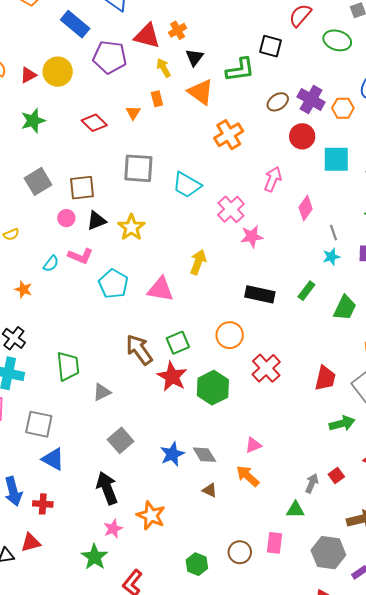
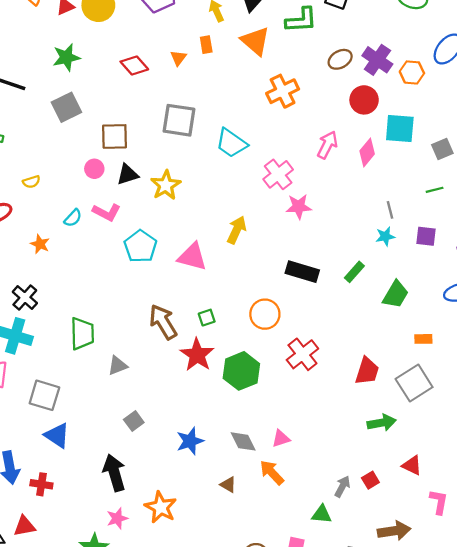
gray square: (38, 181) -> (66, 107), moved
pink diamond: (306, 208) -> (367, 152), moved
green square: (178, 343) -> (207, 318), size x0.7
gray square: (121, 440) -> (134, 421), size x0.7
gray diamond: (204, 455) -> (243, 441), moved

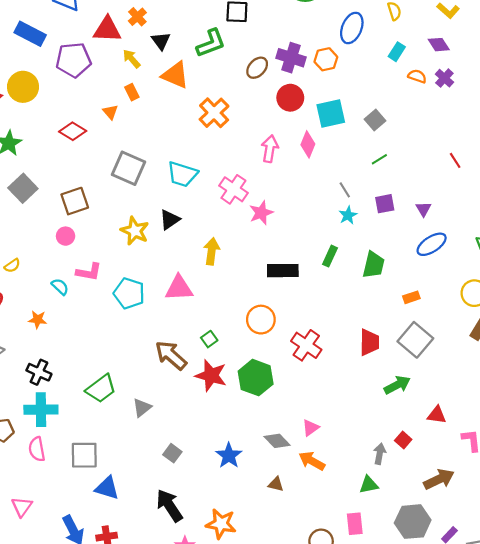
gray square: (179, 120) -> (128, 168), turned 32
black triangle: (128, 174) -> (170, 220), moved
cyan semicircle: (73, 218) -> (60, 287), turned -72
green trapezoid: (82, 334) -> (101, 389), turned 72

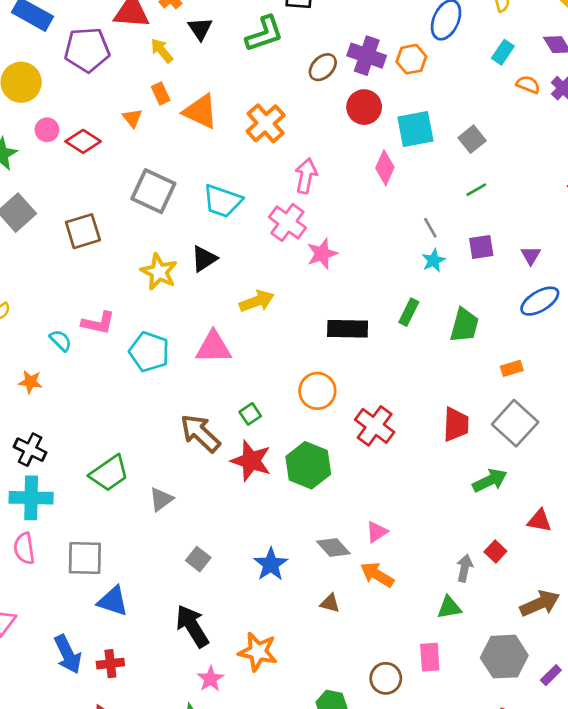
orange triangle: (175, 75) -> (200, 112), moved
pink arrow: (270, 149) -> (306, 176), moved
pink circle: (66, 236) -> (47, 130), moved
yellow arrow: (212, 251) -> (257, 301), turned 60

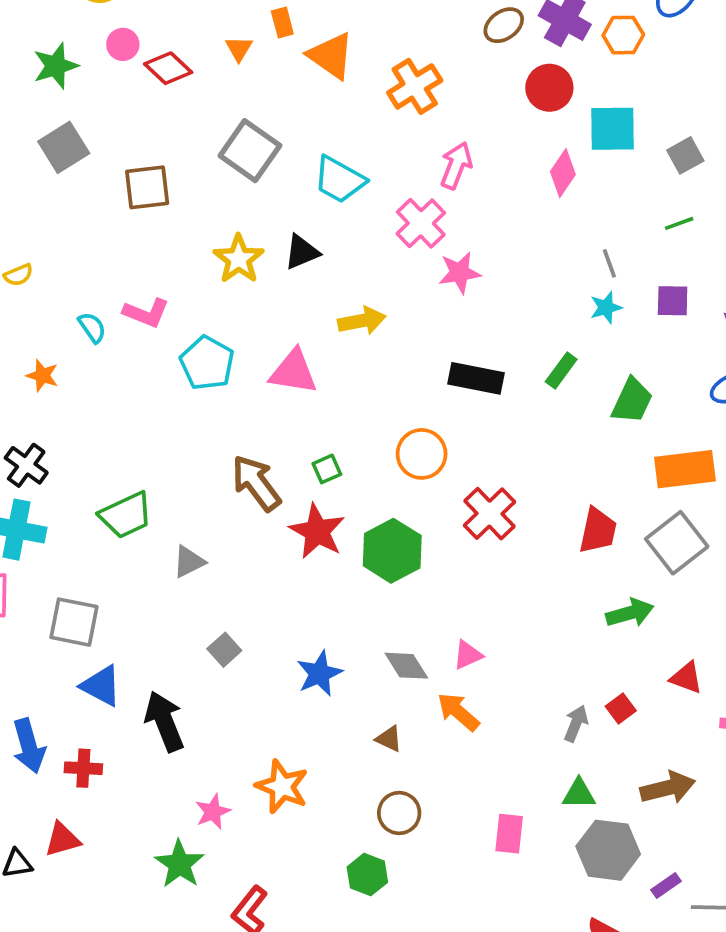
orange rectangle: (512, 368) -> (685, 469), size x2.0
green triangle: (449, 608) -> (579, 794), moved
black arrow: (192, 626) -> (164, 721), moved
brown circle: (386, 678) -> (399, 813), moved

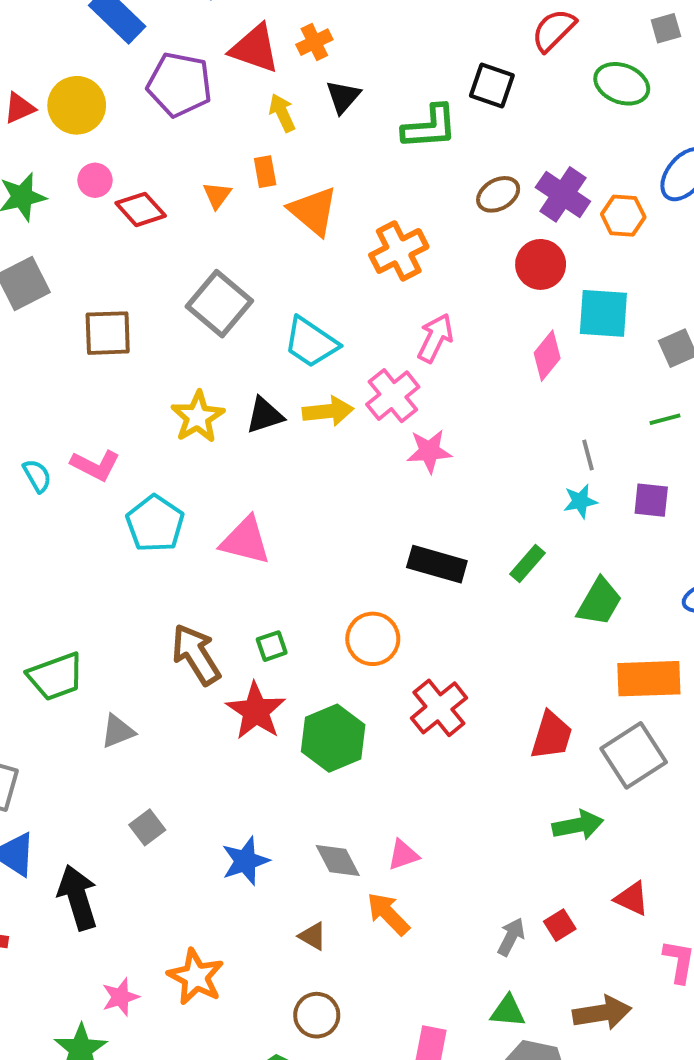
yellow arrow: (362, 321) -> (328, 411), moved

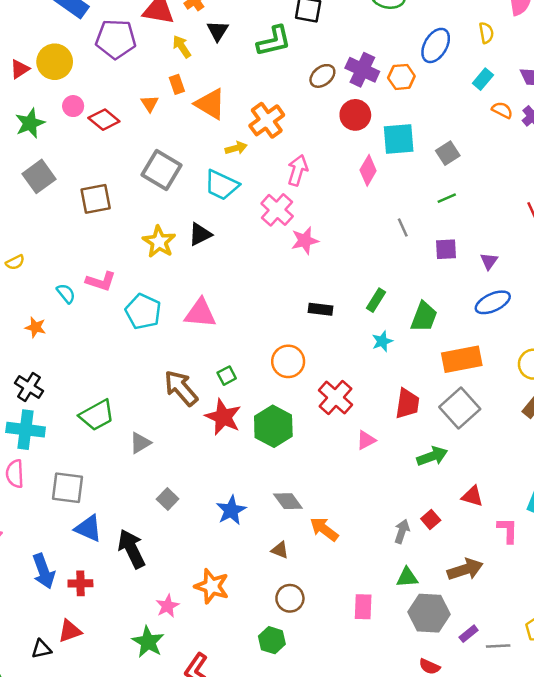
yellow arrow: (328, 411) -> (236, 148), moved, size x0.7
cyan star: (580, 501) -> (382, 341), moved
black rectangle: (437, 564) -> (320, 309), size x0.7
pink triangle: (403, 855) -> (366, 440), moved

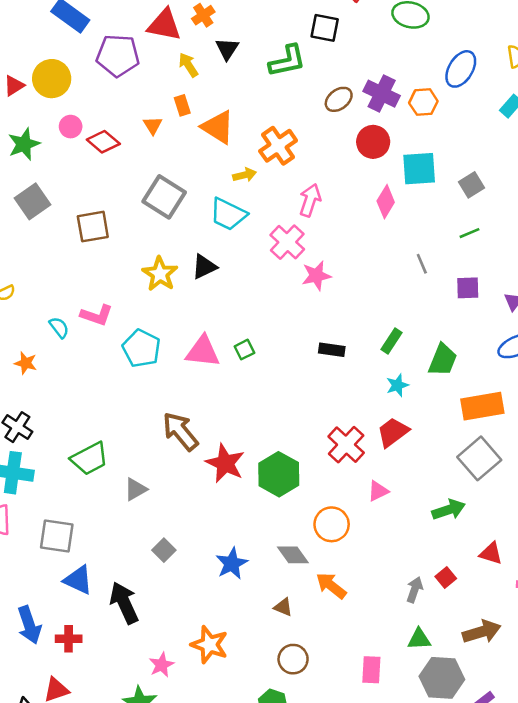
orange circle: (288, 361) -> (332, 524), moved
green square: (227, 376) -> (244, 350), moved
red trapezoid: (407, 404) -> (393, 432), moved, turned -136

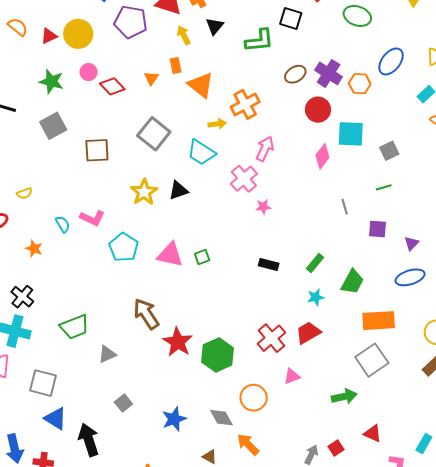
green star: (24, 144) -> (51, 81), turned 30
pink star: (316, 276) -> (263, 207), size x0.7

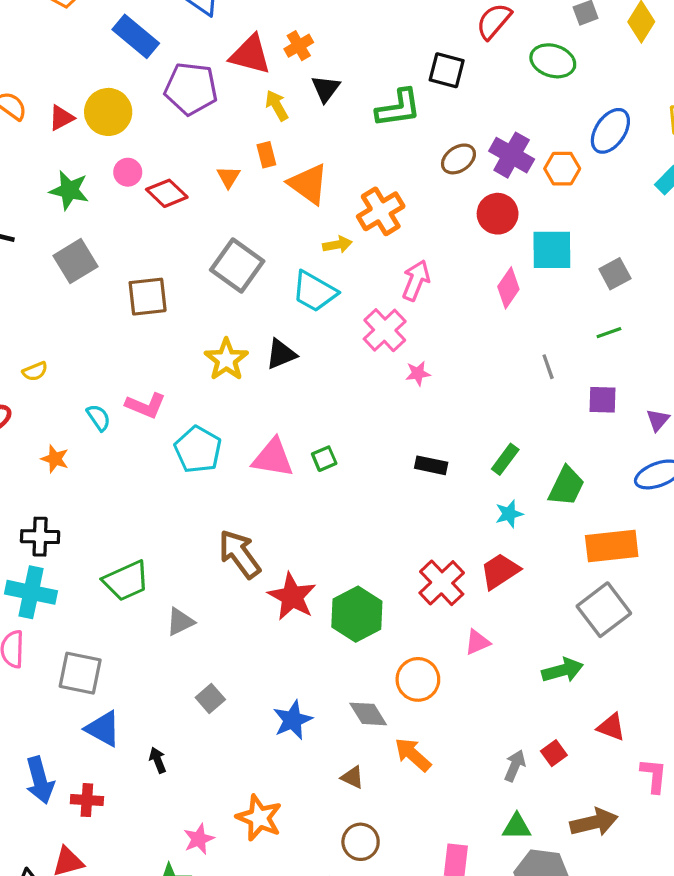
black cross: (22, 297) -> (40, 537), turned -35
black arrow: (89, 440) -> (158, 760), size x0.5

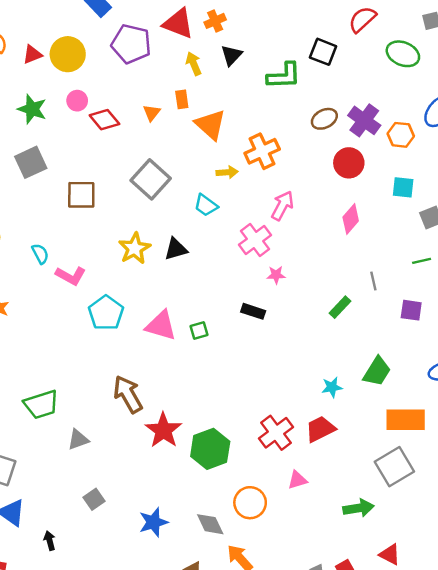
cyan square: (552, 250) -> (403, 187), moved, size x0.7
cyan trapezoid: (314, 292) -> (206, 205), size x0.7
cyan semicircle: (99, 418) -> (40, 254), moved
green rectangle: (505, 459) -> (340, 307), moved
black rectangle: (431, 465) -> (253, 311), moved

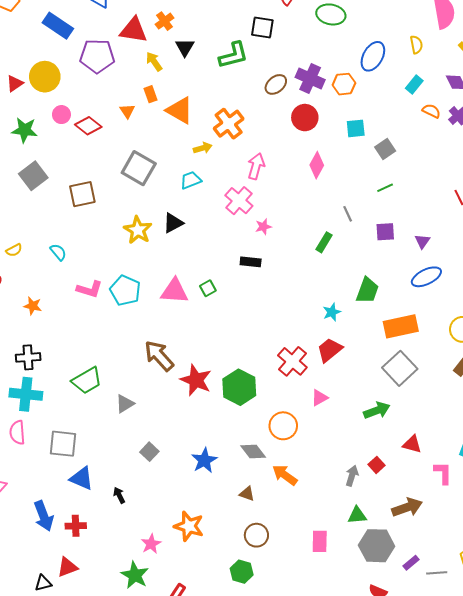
cyan trapezoid: (206, 205) -> (191, 180), turned 135
pink L-shape: (71, 276) -> (89, 289), moved

